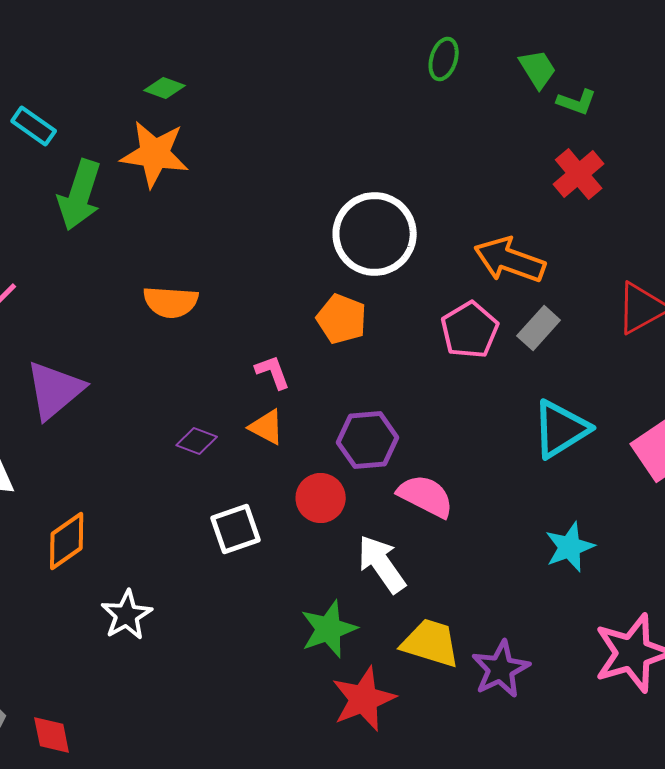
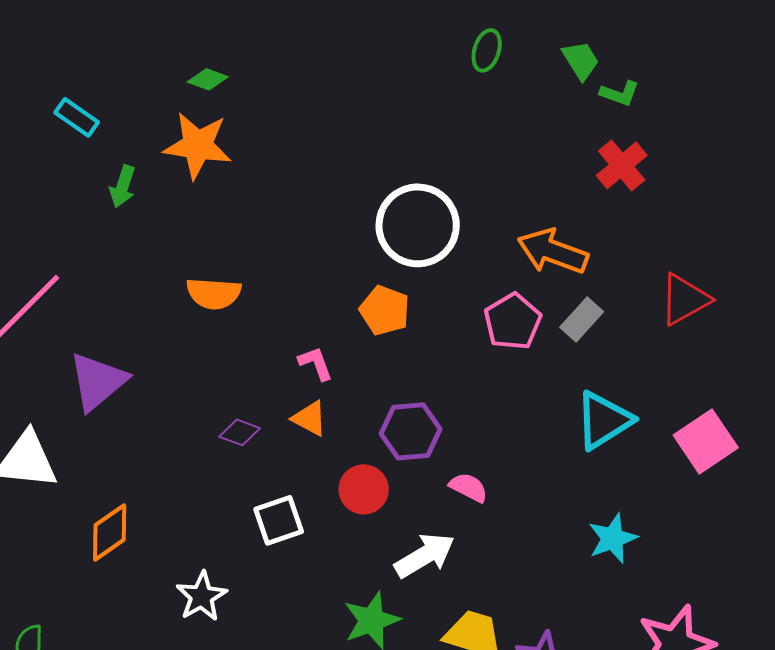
green arrow: (80, 195) -> (123, 186), size x0.6
pink semicircle: (426, 496) -> (469, 487), size x0.7
white arrow: (382, 564) -> (425, 555), turned 94
white star: (127, 615) -> (202, 596), moved

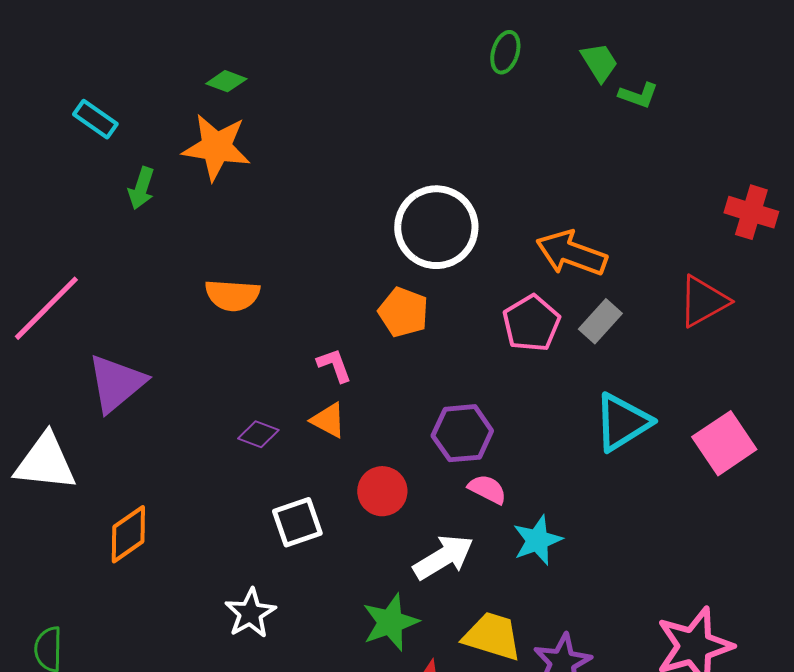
red cross: (622, 165) -> (751, 212), moved, turned -33
purple hexagon: (411, 431) -> (462, 433), moved
cyan star: (613, 538) -> (537, 540), moved
white star: (202, 596) -> (250, 613), moved

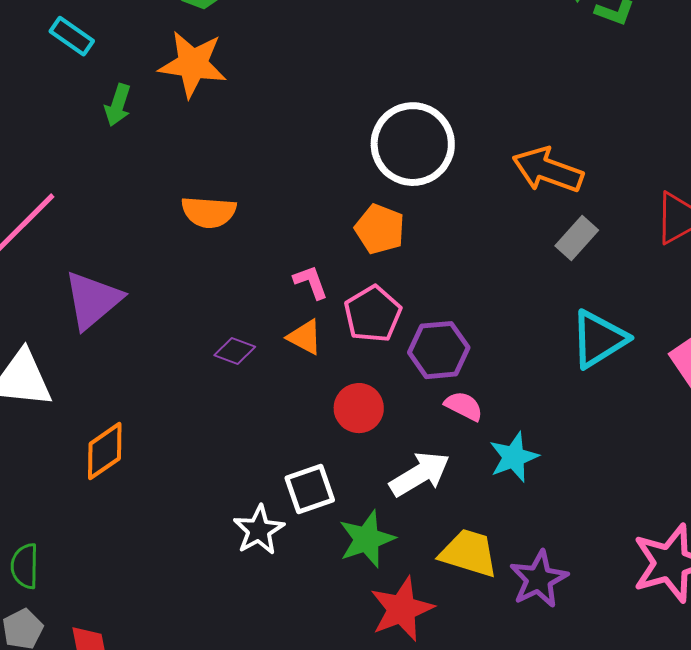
pink pentagon: (531, 323) -> (373, 314), moved
white square: (297, 522) -> (310, 489), moved
white star: (250, 613) -> (259, 530), moved

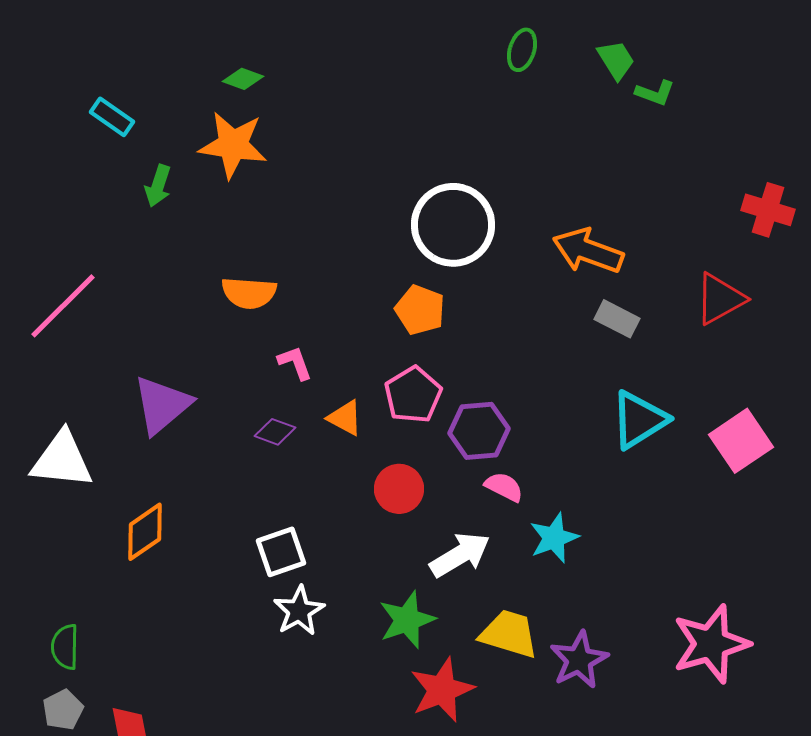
gray rectangle: (577, 238) -> (617, 319), turned 75
pink L-shape: (311, 282) -> (295, 363), moved
purple triangle: (93, 300) -> (162, 405), moved
white square: (310, 489) -> (281, 552), moved

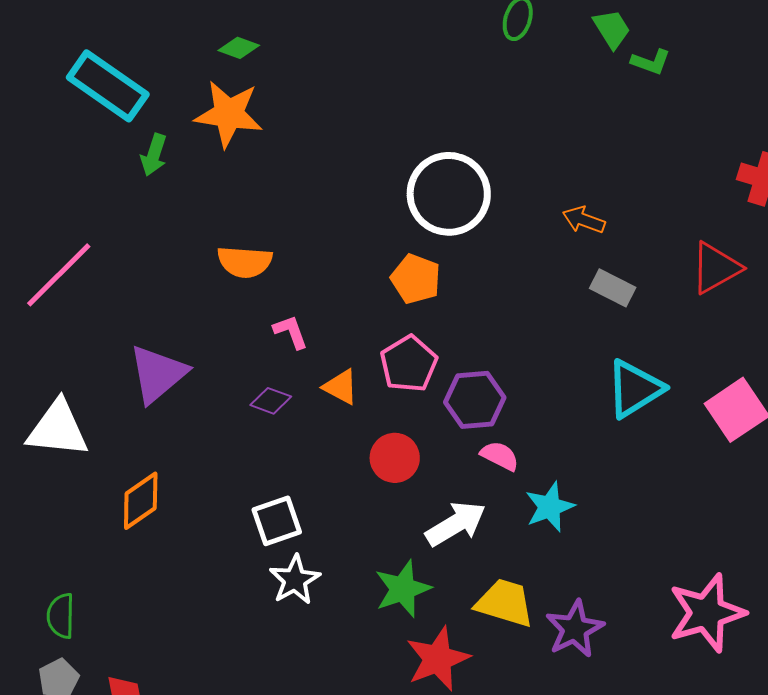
cyan rectangle: (112, 117) -> (108, 86), size x1.8
orange arrow: (588, 251) -> (584, 220), size x0.6

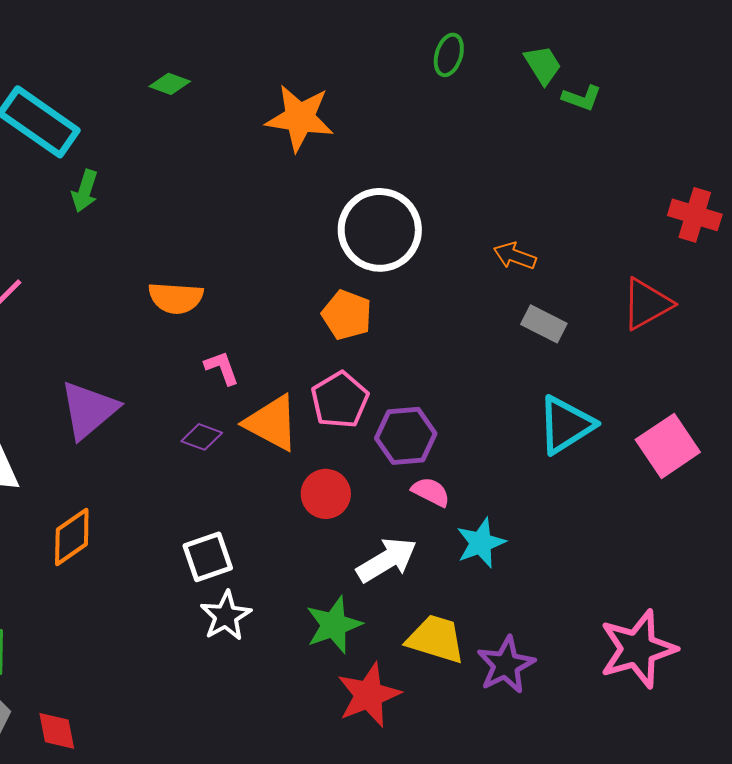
orange star: (229, 114) -> (300, 118), moved
orange triangle: (341, 387) -> (272, 423), size x1.6

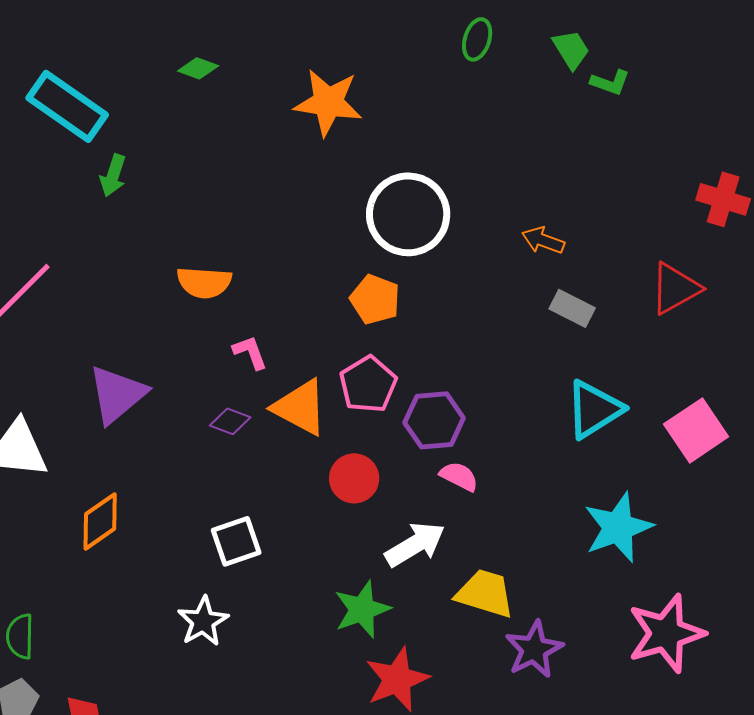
cyan star: (481, 543) -> (618, 527), moved, size x1.4
white star: (226, 616) -> (203, 621), moved
yellow trapezoid: (436, 639) -> (485, 593), moved

